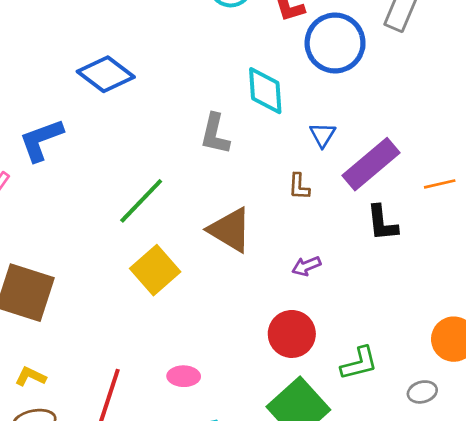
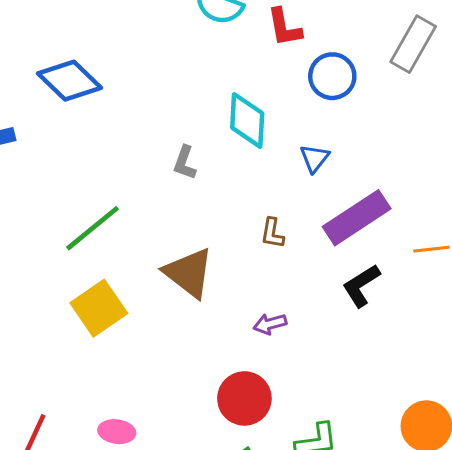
blue circle: (335, 43) -> (332, 76), size x0.7
gray L-shape: (215, 134) -> (185, 163), size x0.7
blue triangle: (323, 135) -> (315, 158), moved
black L-shape: (382, 223) -> (361, 286), turned 57

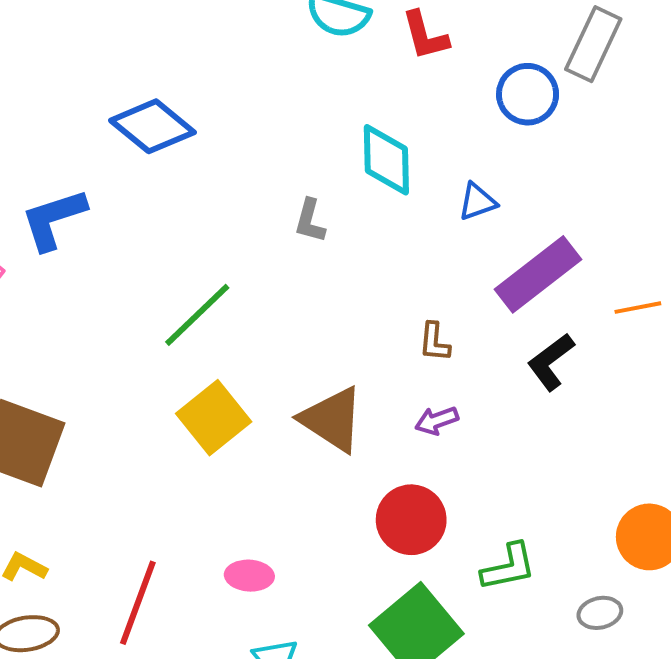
blue circle: (332, 76) -> (528, 94), moved
blue triangle: (315, 158) -> (477, 202), turned 36
brown L-shape: (272, 233) -> (434, 342), moved
brown triangle: (189, 273) -> (332, 419), moved

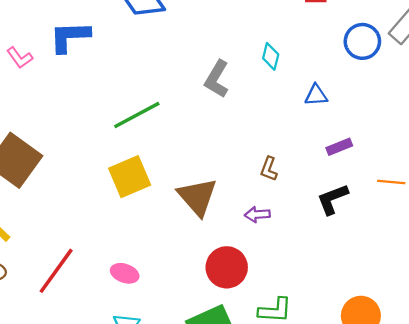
cyan diamond: (386, 160) -> (271, 56), size x0.6
gray L-shape: (310, 221) -> (217, 79), size x1.4
purple rectangle: (538, 274) -> (339, 147), size x0.5

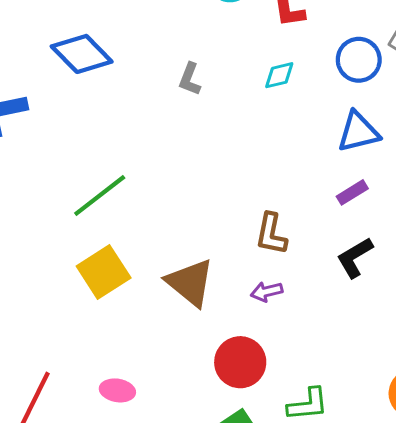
cyan diamond: (271, 56) -> (279, 75), moved, turned 72
gray L-shape: (217, 79) -> (190, 79), moved, size x0.7
blue triangle: (316, 95) -> (358, 132), moved, size x1.5
brown L-shape: (269, 169) -> (271, 234), size x1.4

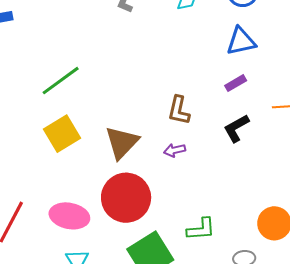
brown triangle: (190, 283) -> (122, 143), turned 33
red circle: (240, 362) -> (126, 198), moved, size x1.4
pink ellipse: (117, 390) -> (69, 216), size x1.6

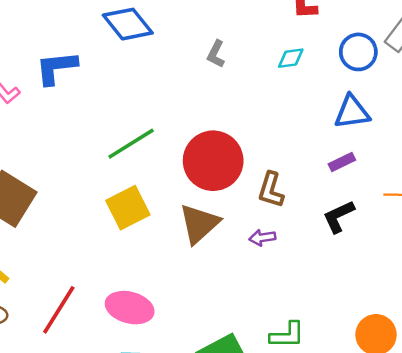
red circle: (126, 198) -> (213, 161), moved

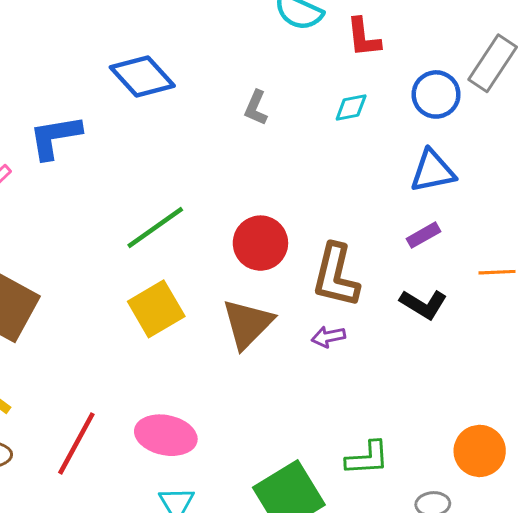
red circle: (213, 161) -> (260, 243), size x0.7
brown L-shape: (271, 190) -> (336, 276), size x1.4
black L-shape: (339, 216) -> (423, 304), turned -120

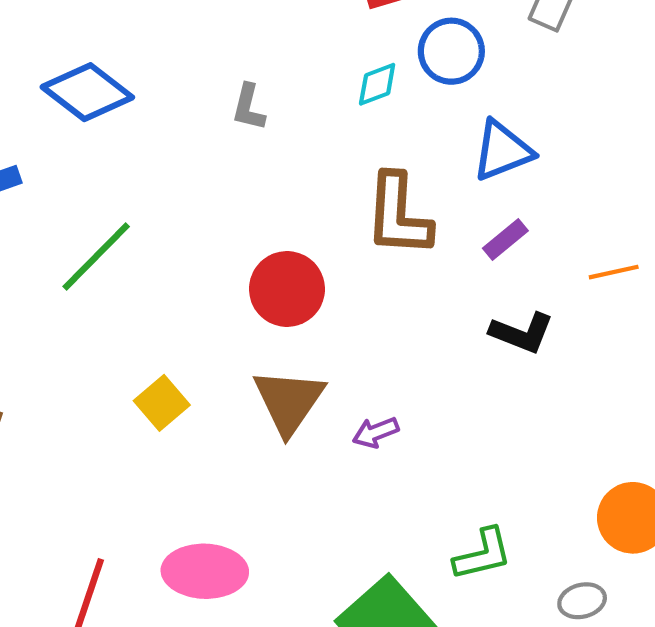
blue circle: (436, 94) -> (451, 51), moved
green line: (155, 228) -> (96, 257), moved
brown L-shape: (336, 276) -> (398, 215), moved
yellow square: (156, 309) -> (162, 403), size x0.7
purple arrow: (328, 337) -> (376, 432), moved

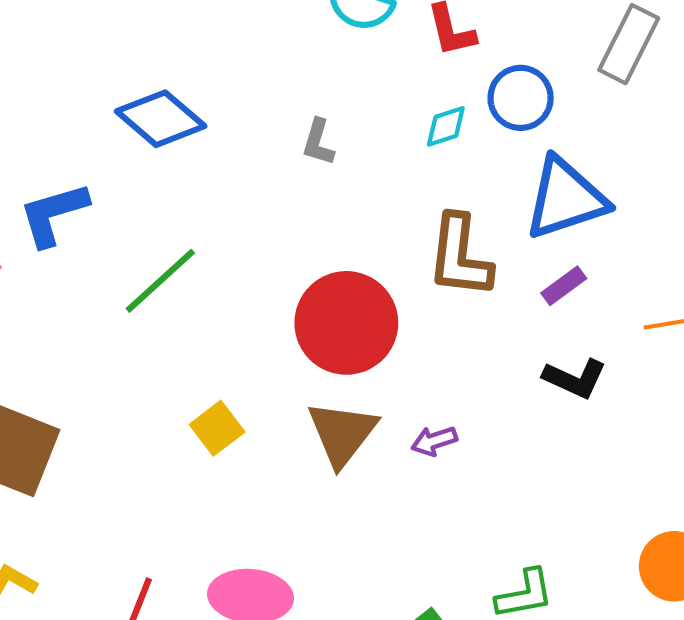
blue triangle: (502, 151) -> (565, 198), size x1.4
red circle: (287, 289) -> (346, 323), size x1.4
purple arrow: (376, 432) -> (434, 441), moved

